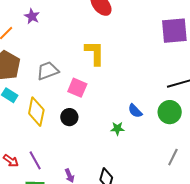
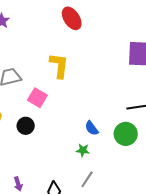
green star: (117, 129) -> (83, 150), moved
gray line: (173, 157) -> (87, 179), moved

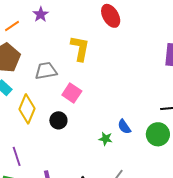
yellow L-shape: (59, 65) -> (80, 48), moved
green star: (83, 150) -> (106, 139), moved

